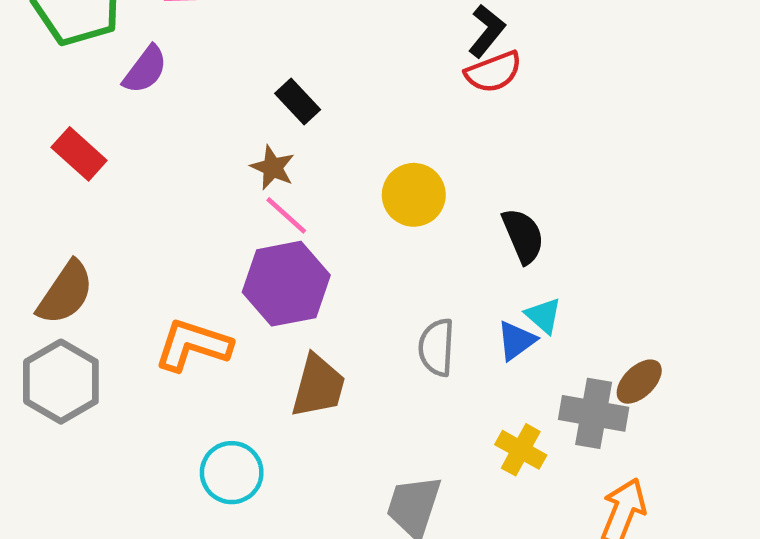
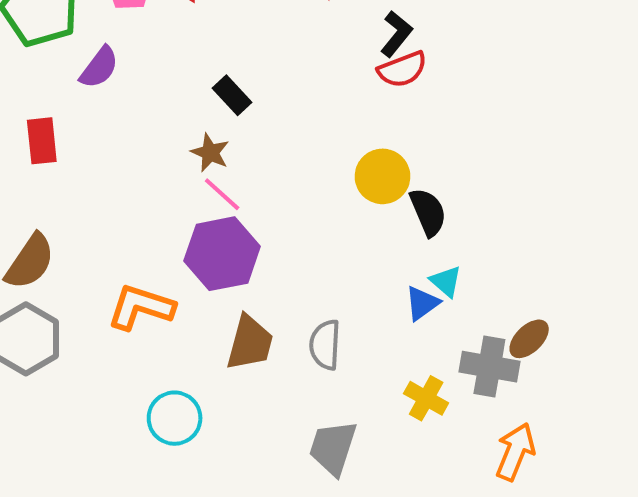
red rectangle: (79, 154) -> (42, 141), turned 42
yellow circle: (414, 195) -> (382, 176), moved
gray semicircle: (437, 347) -> (325, 345), moved

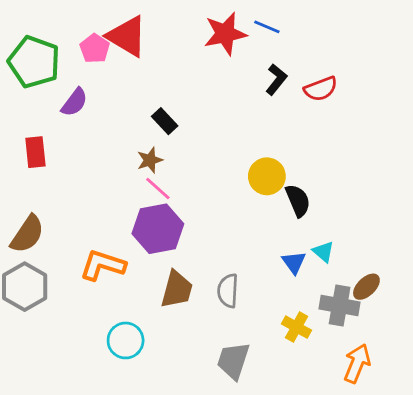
red semicircle: (402, 69) -> (321, 89), moved
brown star: (210, 153) -> (150, 160), turned 30
cyan triangle: (446, 281) -> (323, 252), moved
blue triangle: (422, 303) -> (294, 262), turned -30

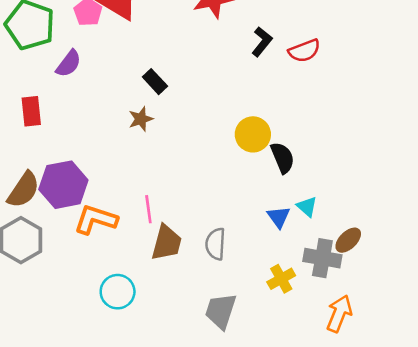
pink line: (158, 188) -> (148, 209), moved, turned 40
purple hexagon: (158, 229) -> (63, 185), moved
yellow cross: (296, 327) -> (281, 279), turned 32

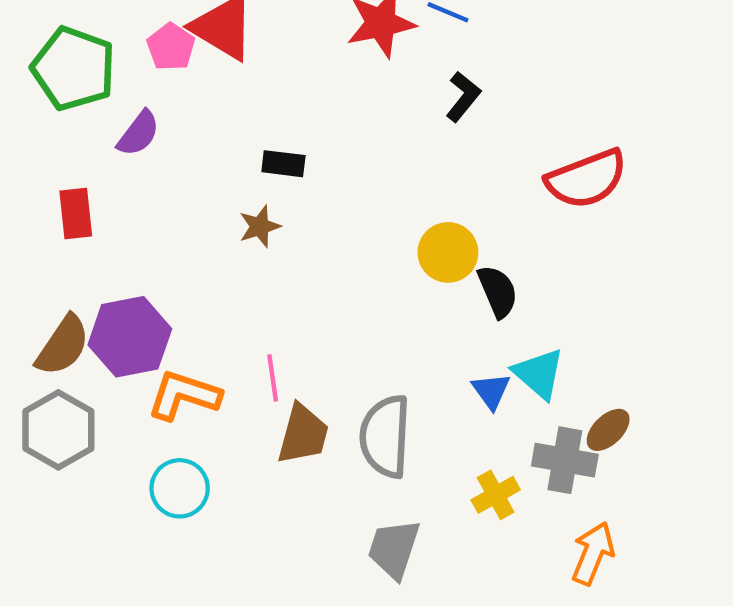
red semicircle: (304, 51) -> (586, 179), moved, size x1.5
black rectangle: (155, 82) -> (283, 164), turned -40
cyan triangle: (307, 207) -> (539, 374), size x1.5
gray semicircle: (215, 244) -> (385, 436), size x1.5
cyan circle: (118, 292) -> (180, 488), moved

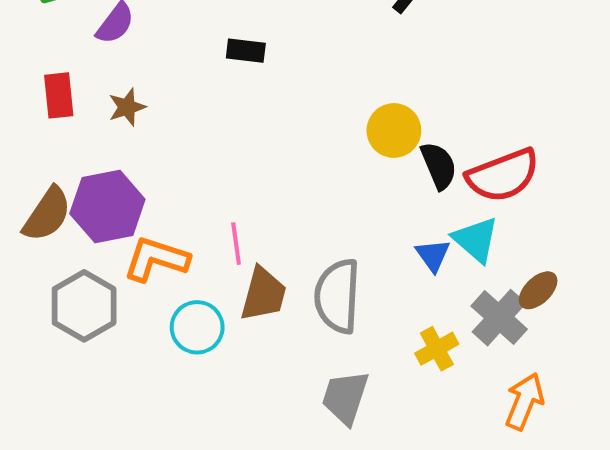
red semicircle: (586, 179) -> (503, 175), moved
brown star: (260, 226) -> (127, 107), moved
gray hexagon: (58, 430) -> (84, 306), moved
gray cross: (565, 460) -> (499, 318), turned 32
cyan circle: (180, 488) -> (197, 327), moved

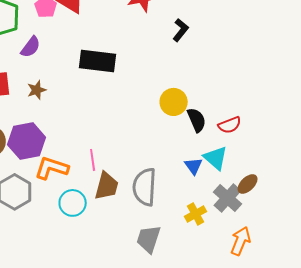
black rectangle: (246, 51) -> (98, 61), size x1.8
red semicircle: (503, 175) -> (230, 125), size x0.6

